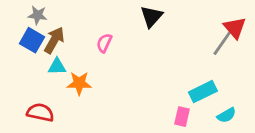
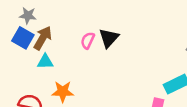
black triangle: (151, 17) -> (109, 38), moved
orange star: (79, 83) -> (63, 92), moved

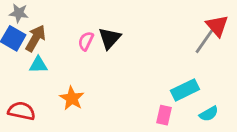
orange star: (63, 92) -> (72, 98), moved, turned 30

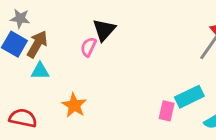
black triangle: (110, 38) -> (104, 30), moved
pink rectangle: (164, 115) -> (167, 111), moved

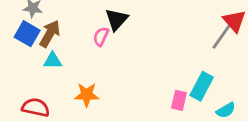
cyan rectangle: (189, 97) -> (202, 86), turned -36
orange star: (74, 105) -> (87, 95), turned -30

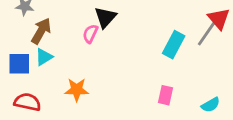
blue square: (27, 34) -> (19, 64), moved, turned -30
cyan triangle: (53, 61) -> (44, 57), turned -30
cyan rectangle: (202, 86) -> (174, 45), moved

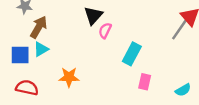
pink semicircle: (90, 34) -> (105, 31), moved
cyan rectangle: (174, 45) -> (132, 54), moved

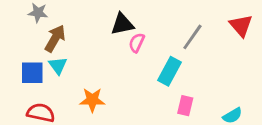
black triangle: (93, 15) -> (122, 24), turned 36
gray line: (180, 29) -> (192, 37), moved
cyan triangle: (41, 49) -> (58, 66), turned -35

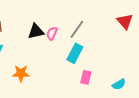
black triangle: (122, 24) -> (36, 31), moved
gray line: (192, 37) -> (77, 29), moved

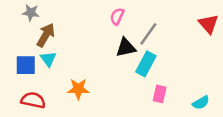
black triangle: (36, 31) -> (126, 48), moved
pink semicircle: (52, 33) -> (117, 16), moved

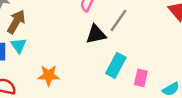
cyan rectangle: (146, 64) -> (116, 65), moved
pink rectangle: (160, 94) -> (141, 78), moved

